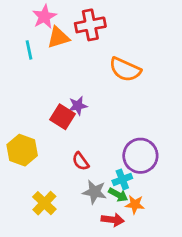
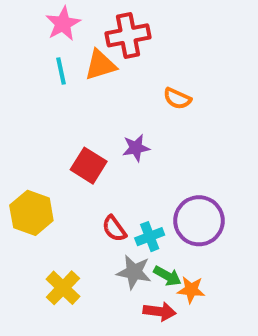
orange triangle: (58, 37) -> (100, 65), moved
cyan line: (29, 50) -> (61, 71), moved
orange semicircle: (125, 69) -> (177, 99), size x0.6
purple star: (78, 106) -> (136, 148), moved
cyan cross: (122, 179) -> (150, 237), moved

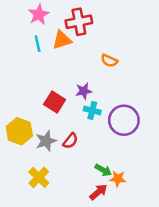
purple circle: (199, 221) -> (124, 120), moved
red semicircle: (114, 229) -> (70, 141), turned -105
cyan cross: (150, 237) -> (92, 111), moved, turned 35
gray star: (134, 272) -> (46, 141), moved, turned -30
red arrow: (160, 311) -> (98, 192), turned -48

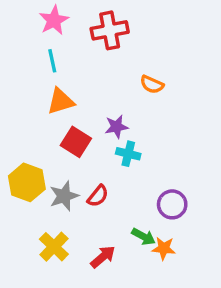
orange triangle: (62, 40) -> (61, 101), moved
purple circle: (124, 120) -> (172, 204), moved, size x0.7
red arrow: (98, 192) -> (103, 257), moved

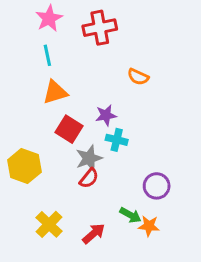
gray star: (64, 196) -> (89, 158), moved

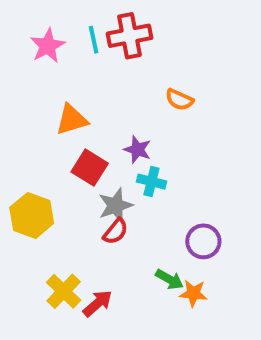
pink star: (49, 18) -> (48, 46), moved
cyan line: (47, 55) -> (94, 40), moved
purple star: (106, 115) -> (137, 150), turned 30
red arrow: (94, 234) -> (98, 303), moved

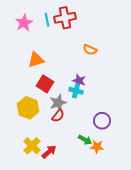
purple star: (137, 150) -> (79, 81), moved
yellow hexagon: (32, 215) -> (28, 108), moved

